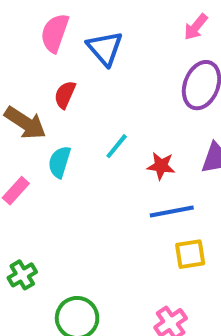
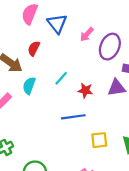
pink arrow: (196, 27) -> (87, 34), moved
blue line: (172, 211) -> (73, 117), moved

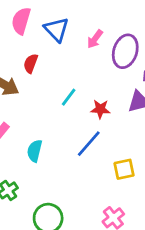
cyan semicircle: (29, 86) -> (35, 151), moved
blue line: (73, 117) -> (89, 144), turned -35

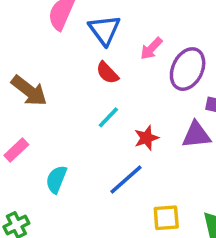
red semicircle: (31, 63) -> (107, 73), moved, turned -72
red star: (100, 109) -> (146, 138), turned -30

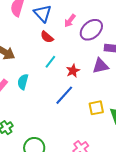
purple ellipse: (188, 69) -> (91, 30), turned 30
cyan semicircle: (56, 179) -> (23, 82), moved
yellow square: (166, 218) -> (96, 108), moved

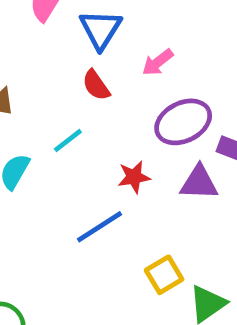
purple ellipse: (91, 30) -> (183, 122), moved
cyan line: (50, 62) -> (68, 141), moved
yellow square: (96, 108) -> (164, 275), turned -35

